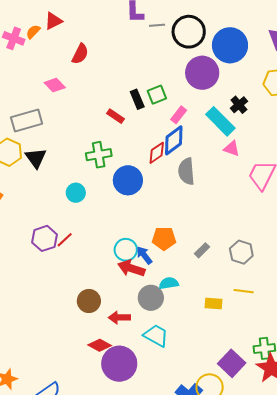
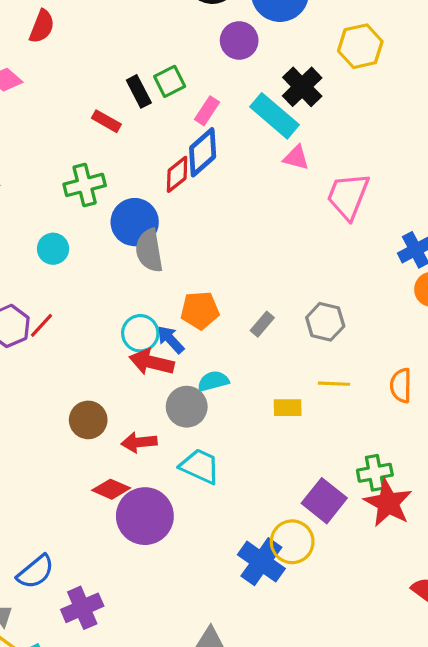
purple circle: (202, 73) -> (239, 40), size x0.7
black cross: (239, 105) -> (302, 87), size x1.4
gray semicircle: (186, 171) -> (149, 251), moved

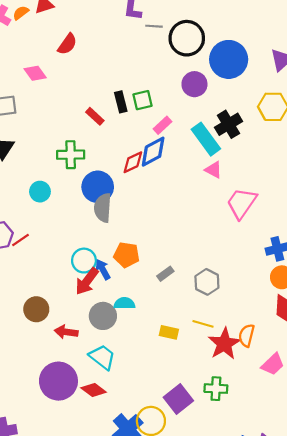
red arrow: (152, 362) -> (87, 281), turned -80
red diamond: (111, 489) -> (94, 390), moved
red star: (388, 503) -> (224, 344), moved

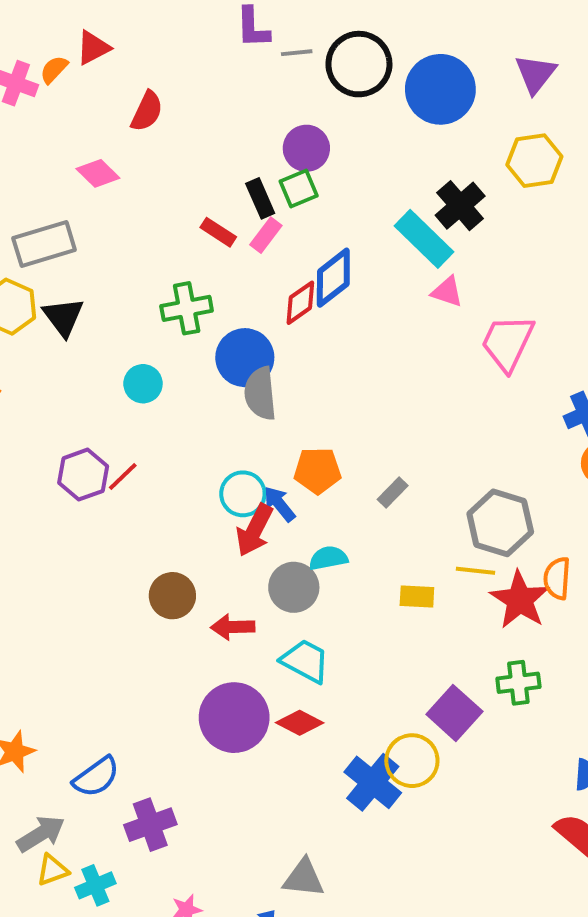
purple circle: (194, 84) -> (306, 148), moved
pink rectangle: (162, 125) -> (266, 235), moved
gray hexagon: (207, 282) -> (500, 523), moved, size x1.4

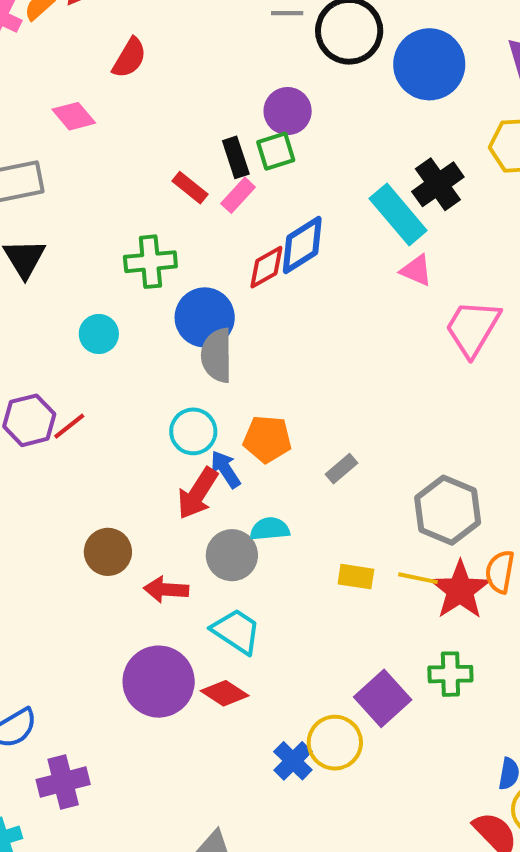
cyan circle: (243, 494) -> (193, 431), moved
yellow line: (475, 571) -> (418, 578), moved
blue cross: (373, 782) -> (293, 761), size x0.7

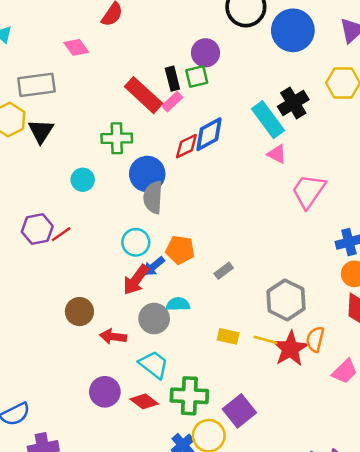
red rectangle: (190, 188) -> (144, 95), size x1.8
blue arrow: (225, 469) -> (154, 266), turned -100
green cross: (450, 674) -> (189, 396), moved, size x1.4
purple circle: (159, 682) -> (105, 392), size x0.7

